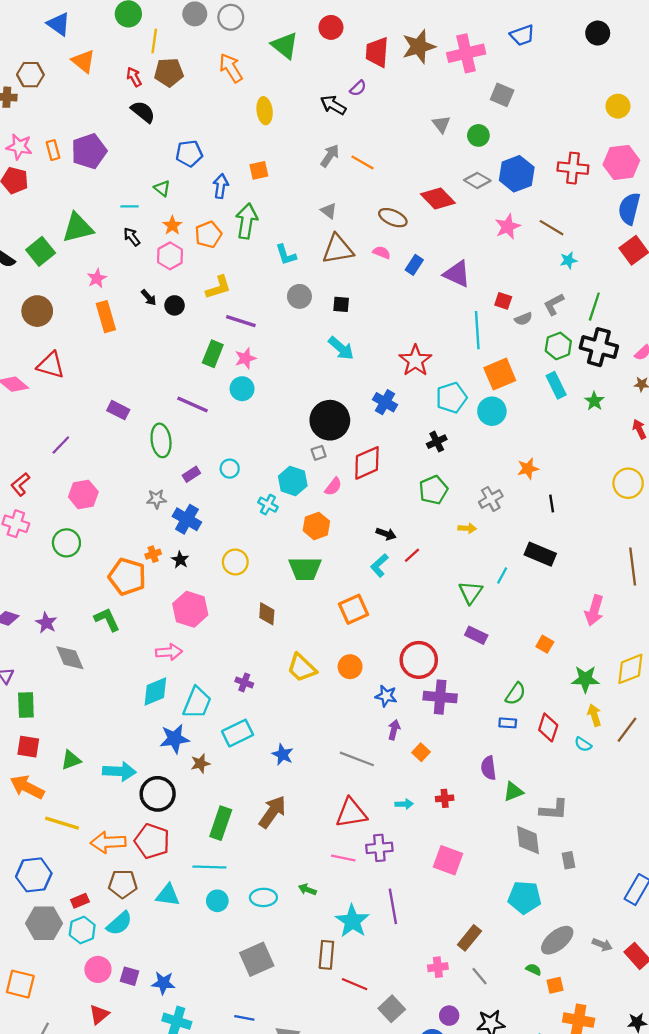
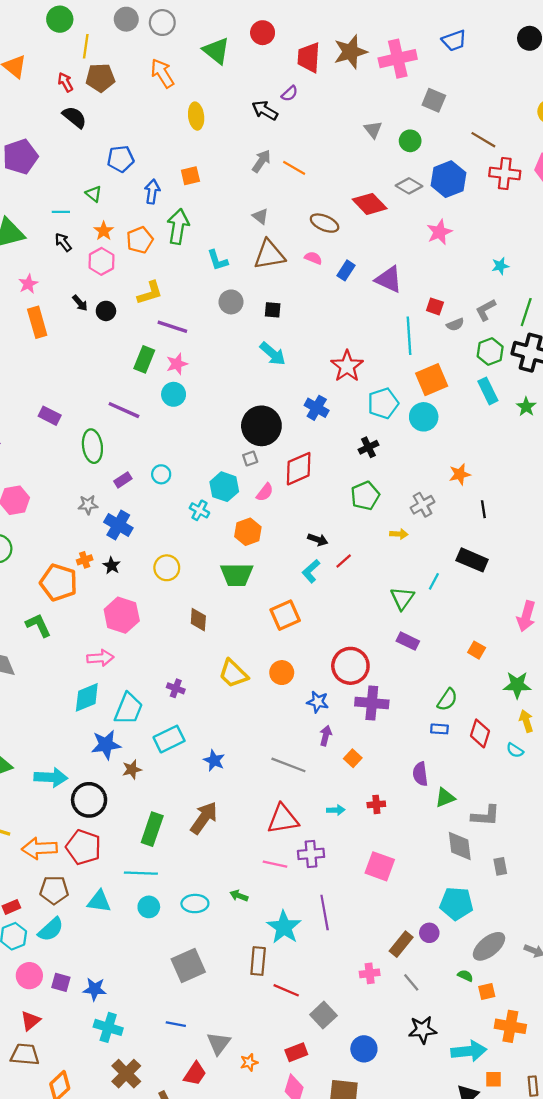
brown line: (552, 228) -> (483, 140), moved
purple circle: (449, 1016) -> (429, 933), moved

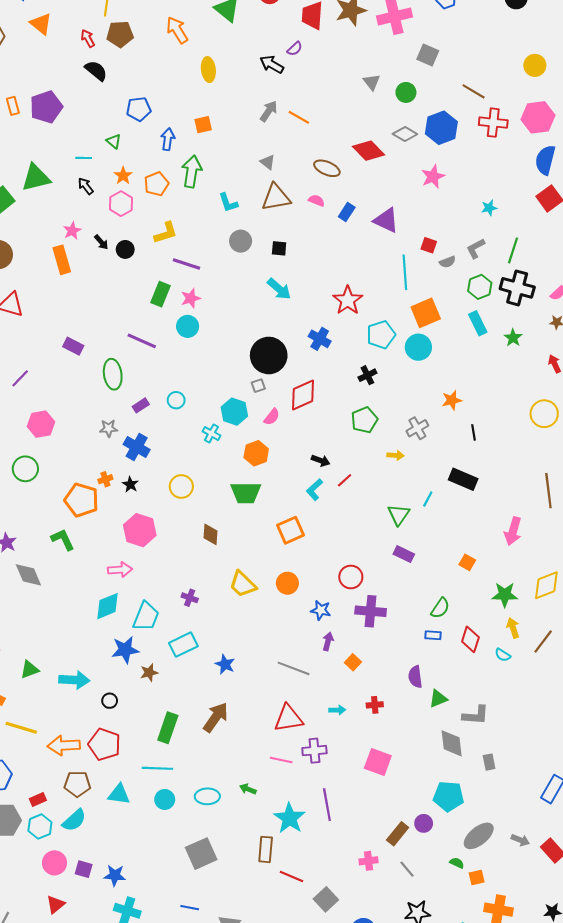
pink star: (28, 284) -> (72, 231), moved
red circle: (350, 666) -> (351, 577), size x0.7
black circle: (89, 800) -> (110, 701), size x0.5

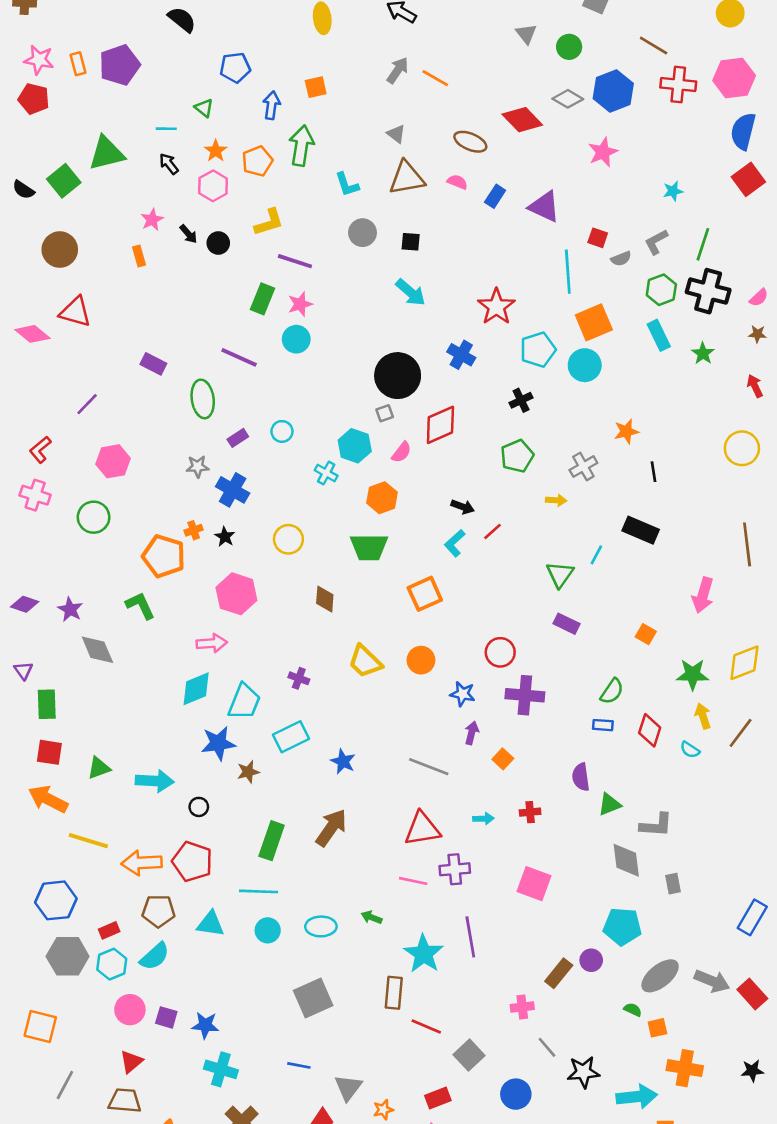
orange rectangle: (62, 260) -> (139, 256), size x0.6
gray arrow: (520, 840) -> (712, 981), size x1.5
gray line: (407, 869) -> (547, 1047), moved

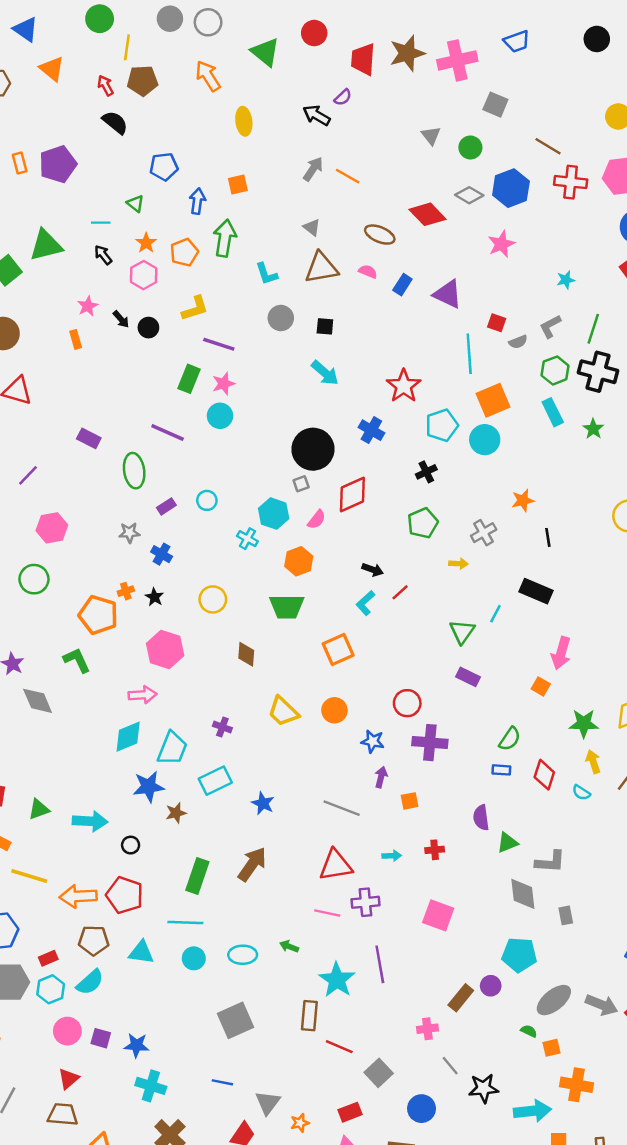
blue cross: (233, 490) -> (162, 554), size x0.7
pink arrow: (703, 595) -> (561, 653), moved
orange square: (503, 759) -> (410, 801), turned 36

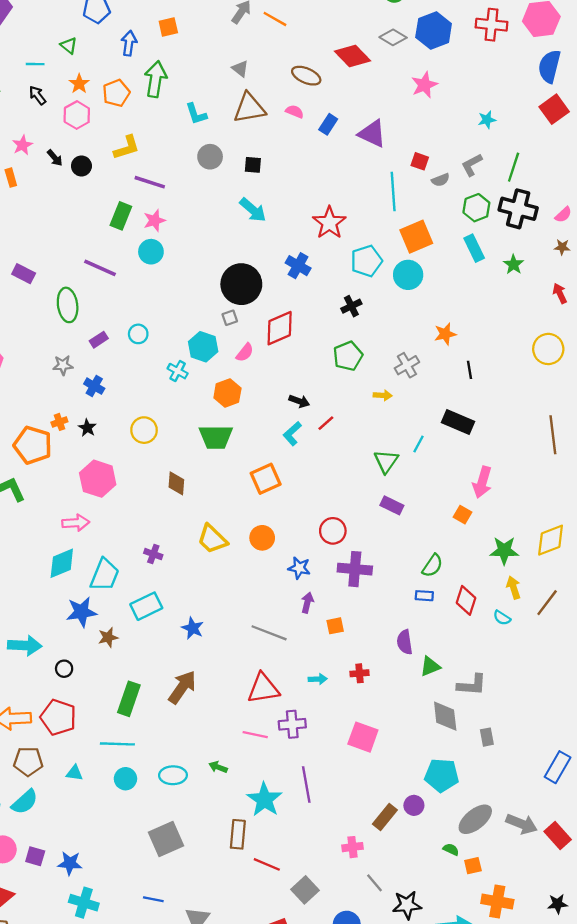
cyan triangle: (141, 952) -> (75, 773), size x0.7

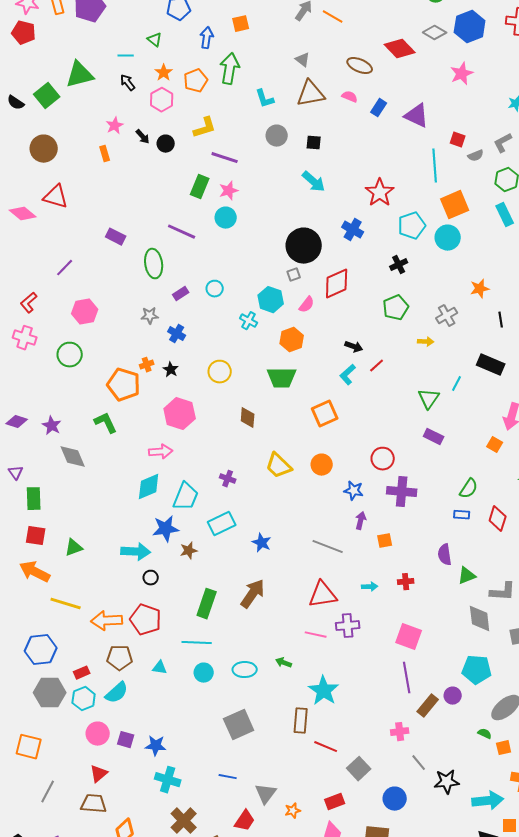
cyan arrow: (25, 646) -> (136, 552), moved
purple line: (306, 785) -> (407, 678), moved

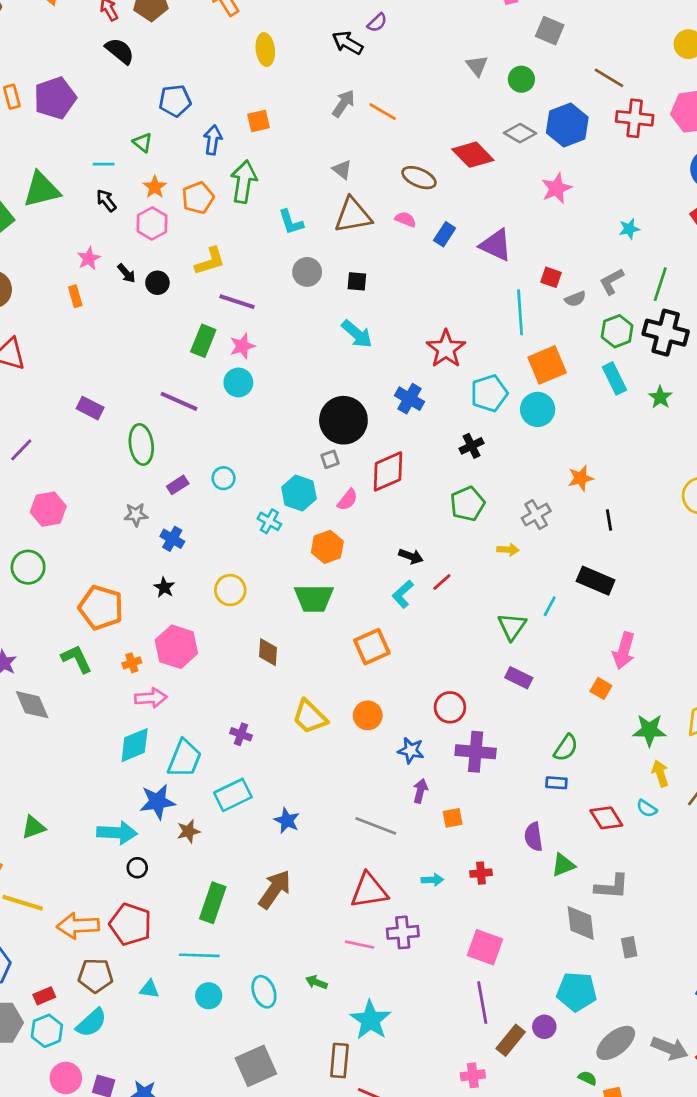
orange cross: (147, 365) -> (132, 663), moved
red diamond: (498, 519) -> (606, 818), moved, turned -50
cyan ellipse: (245, 670) -> (264, 992), turned 70

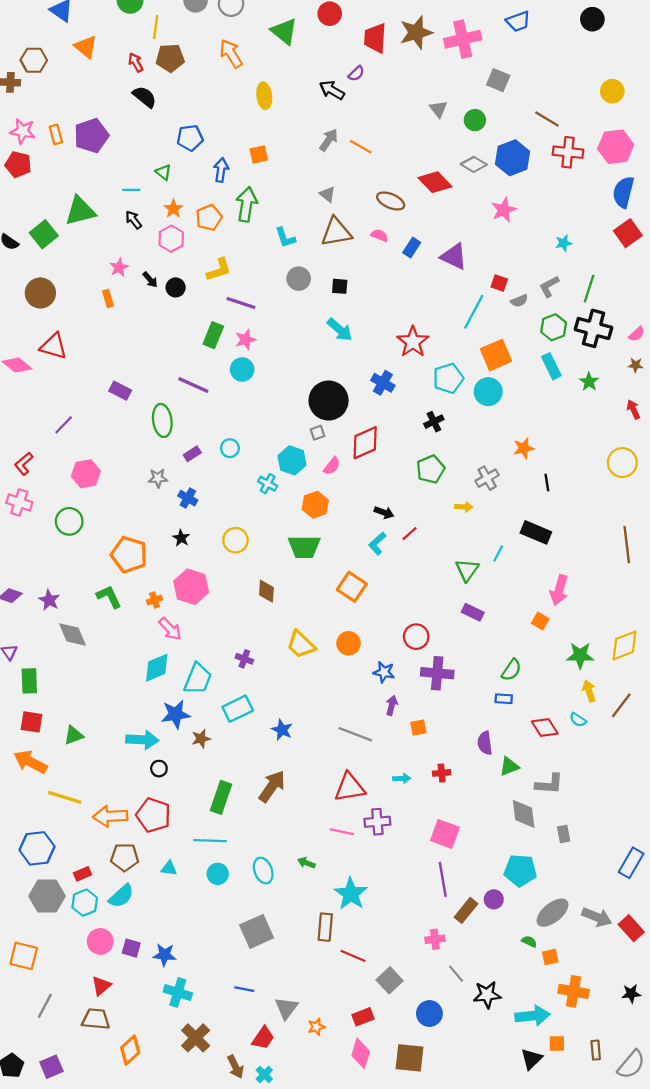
cyan line: (520, 312) -> (474, 312), turned 32
orange square: (372, 647) -> (352, 587), turned -32
pink arrow: (151, 698) -> (170, 629), turned 50

